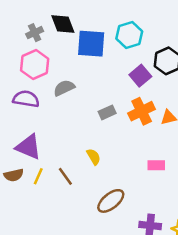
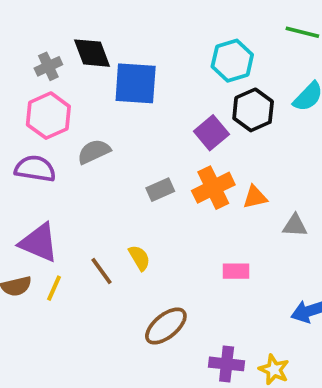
cyan hexagon: (129, 35) -> (232, 61), moved
brown line: (65, 176) -> (101, 271), moved

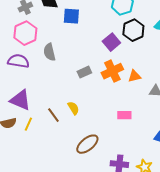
blue square: (136, 83) -> (71, 16), size x0.7
gray semicircle: (94, 152) -> (49, 52), turned -78

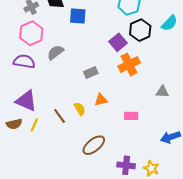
gray semicircle: (49, 52) -> (55, 52), turned 66
orange cross: (112, 71) -> (129, 64), moved
orange triangle: (134, 76) -> (101, 100), moved

